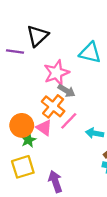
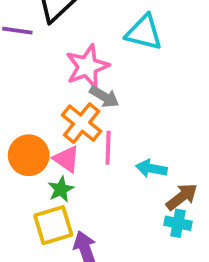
pink line: (69, 121) -> (108, 148), turned -42
green star: (28, 140) -> (61, 189), moved
yellow square: (23, 167) -> (53, 225), moved

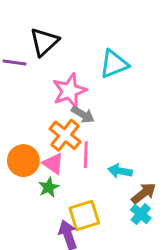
cyan triangle: (144, 32) -> (114, 64), turned -36
cyan cross: (178, 223) -> (141, 214), turned 30
yellow square: (53, 225) -> (84, 216), moved

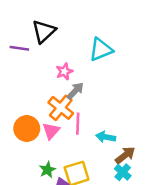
pink star: (69, 91) -> (64, 71), size x0.6
gray arrow: (83, 115) -> (75, 91), turned -78
pink triangle: (53, 164) -> (51, 131), turned 36
green star: (49, 187) -> (47, 170), moved

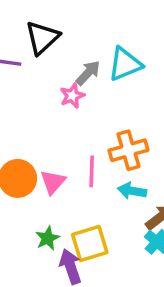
gray arrow: (75, 91) -> (88, 73), moved
orange cross: (61, 108) -> (129, 150), moved, turned 35

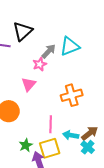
pink line: (92, 171) -> (51, 124), moved
pink triangle: (53, 182) -> (29, 84), moved
cyan arrow: (132, 191) -> (71, 135), moved

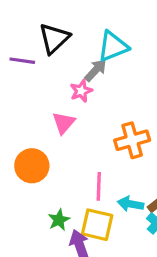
cyan triangle: (70, 46) -> (113, 46), moved
yellow square: (50, 148) -> (97, 225), turned 30

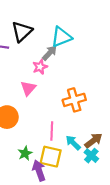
cyan arrow: (131, 204) -> (73, 143), turned 35

